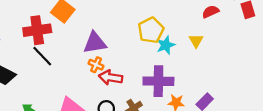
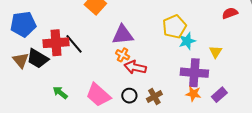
red cross: (37, 30) -> (56, 43), moved
yellow triangle: (196, 41) -> (216, 52), moved
purple cross: (158, 81) -> (194, 73), moved

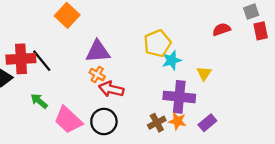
green arrow: (60, 93) -> (39, 101), moved
black circle: (129, 96) -> (104, 121), size x1.5
brown cross: (154, 96) -> (157, 123), moved

